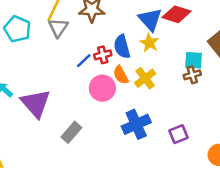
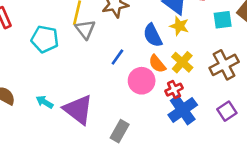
red cross: (103, 55) -> (174, 90), moved
cyan square: (194, 60) -> (223, 20), moved
brown cross: (192, 75) -> (224, 65), moved, size x1.6

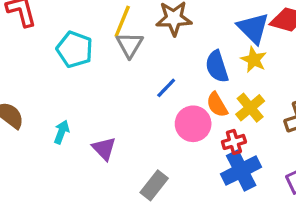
cyan arrow: (45, 102) -> (61, 132), turned 72
purple triangle: (78, 109) -> (104, 149), size x0.6

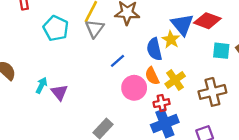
yellow star: (254, 60) -> (171, 40), moved
purple triangle: (104, 149) -> (59, 92), moved

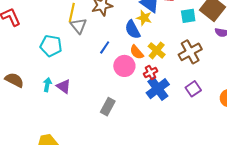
cyan pentagon: (56, 28) -> (51, 46), moved

